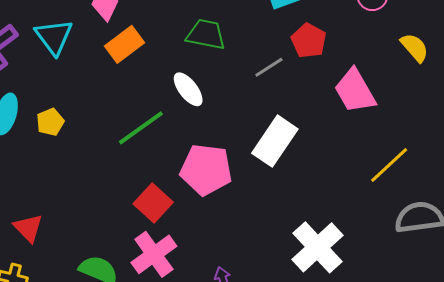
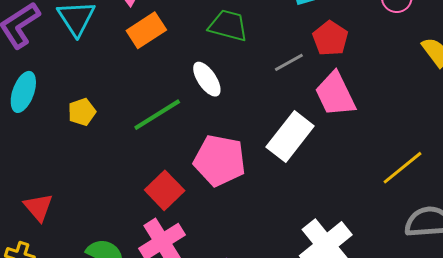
pink trapezoid: (355, 91) -> (335, 94), moved
yellow pentagon: (50, 122) -> (82, 112), moved

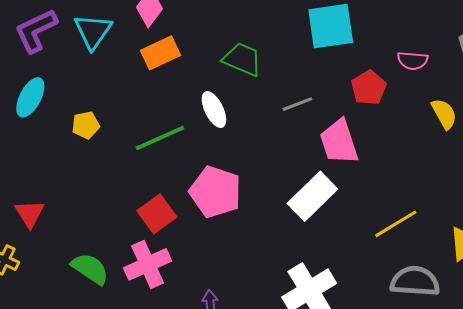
red pentagon: (330, 38) -> (369, 88), moved
white rectangle: (290, 136) -> (312, 196), moved

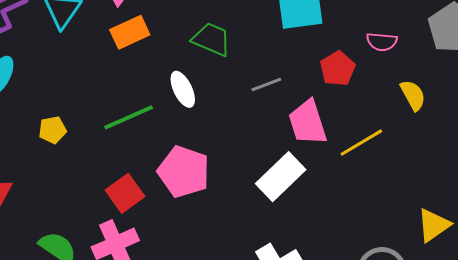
yellow pentagon: (86, 125) -> (52, 130), moved
yellow line: (396, 224) -> (361, 143), moved

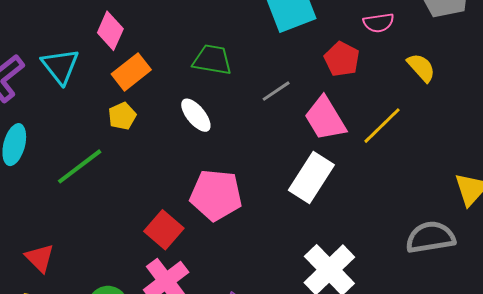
green line: (129, 117) -> (80, 166), moved
yellow pentagon: (52, 130) -> (122, 116), moved

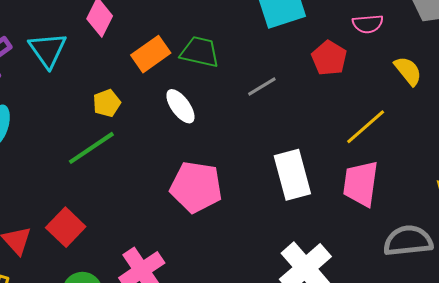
orange rectangle: (131, 72) -> (151, 54), moved
pink trapezoid: (325, 119) -> (361, 184), moved, turned 36
green line: (80, 166) -> (91, 148), moved
white rectangle: (311, 178) -> (292, 175), turned -51
red square: (164, 230) -> (66, 227), moved

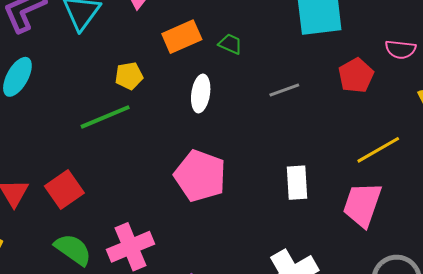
green trapezoid: (200, 52) -> (230, 44), size x0.6
white ellipse: (180, 106) -> (201, 93), turned 33
white rectangle: (292, 175) -> (297, 183), size x0.7

